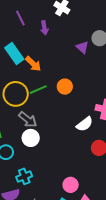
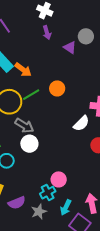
purple arrow: (44, 28) -> (47, 33), moved
cyan cross: (24, 176) -> (48, 193), moved
pink circle: (71, 185) -> (59, 179), moved

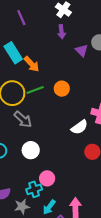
white circle: (29, 144) -> (31, 150), moved

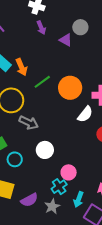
orange arrow: (32, 64) -> (21, 67), turned 36
orange circle: (62, 89) -> (70, 88), moved, size x1.5
green line: (35, 90) -> (42, 82), moved

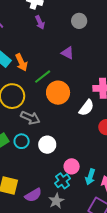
purple triangle: (66, 40) -> (68, 53), moved
orange circle: (70, 88) -> (58, 93), moved
cyan circle: (15, 159) -> (22, 141), moved
cyan arrow: (79, 200) -> (90, 177), moved

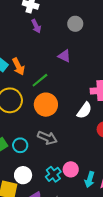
orange circle: (58, 93) -> (46, 105), moved
gray arrow: (30, 118) -> (47, 138), moved
white circle: (47, 145) -> (23, 175), moved
cyan cross: (63, 181) -> (53, 174), moved

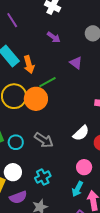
purple arrow: (36, 26) -> (54, 37), moved, turned -40
orange circle: (46, 105) -> (36, 99), moved
white semicircle: (84, 110) -> (81, 133), moved
pink circle: (71, 169) -> (84, 167), moved

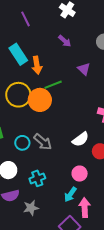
cyan circle: (16, 142) -> (22, 143), moved

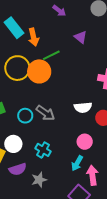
white semicircle: (81, 139) -> (83, 107), turned 36
cyan cross: (37, 178) -> (43, 150), turned -35

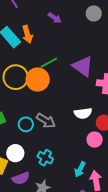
orange arrow: (33, 37) -> (27, 34), moved
purple triangle: (81, 37) -> (83, 66), moved, size x1.6
pink circle: (85, 142) -> (95, 140), moved

